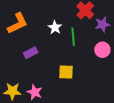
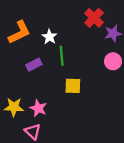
white star: (55, 27) -> (49, 37), moved
green line: (73, 37) -> (62, 56), moved

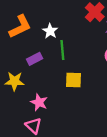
yellow star: (14, 107) -> (14, 81), moved

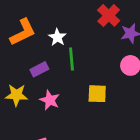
yellow square: (74, 80) -> (97, 94), moved
pink star: (39, 102) -> (50, 100), moved

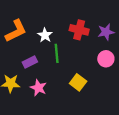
red cross: (109, 15) -> (79, 30), moved, turned -30
yellow square: (97, 94) -> (78, 82), turned 35

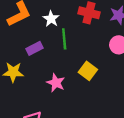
pink star: (38, 88) -> (56, 83), moved

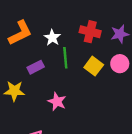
yellow square: (88, 71) -> (94, 66), moved

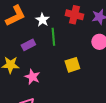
yellow square: (94, 66) -> (72, 65), moved, turned 35
pink star: (57, 102) -> (32, 77), moved

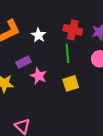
green line: (53, 37) -> (67, 53), moved
pink star: (32, 77) -> (39, 76), moved

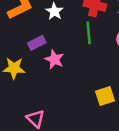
yellow square: (71, 83) -> (105, 96), moved

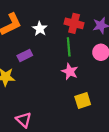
pink star: (54, 59) -> (70, 72), moved

